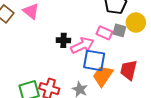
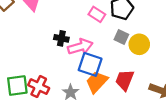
yellow circle: (136, 23) -> (139, 44), moved
pink rectangle: (104, 33) -> (97, 14), moved

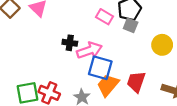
gray square: (121, 37) -> (131, 25), moved
yellow circle: (139, 44) -> (162, 45), moved

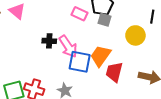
pink arrow: (89, 50) -> (68, 46), turned 80
orange trapezoid: (108, 85) -> (101, 56), moved

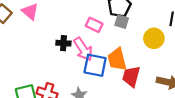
pink rectangle: (80, 14) -> (94, 25), moved
orange trapezoid: (101, 56) -> (117, 59), turned -50

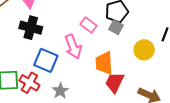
black cross: (63, 43) -> (31, 28), moved, size x1.5
blue square: (95, 65) -> (46, 60), moved

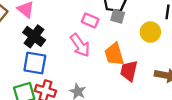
black cross: (31, 28) -> (34, 36), turned 35
blue square: (46, 60) -> (35, 63), moved

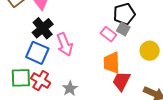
pink rectangle: (90, 20) -> (108, 34), moved
pink arrow: (80, 45) -> (65, 44), moved

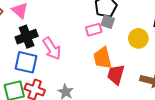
black cross: (43, 28) -> (27, 37), turned 30
pink rectangle: (108, 34) -> (94, 30), turned -42

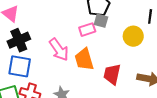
pink arrow: (52, 49) -> (59, 49), moved
orange trapezoid: (103, 58) -> (84, 59), moved

